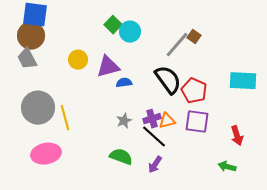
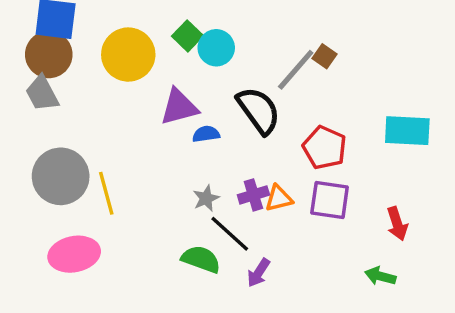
yellow circle: (78, 60) -> (128, 55), moved, size x1.6
black semicircle: (168, 80) -> (259, 110), moved
black line: (154, 137) -> (230, 234), moved

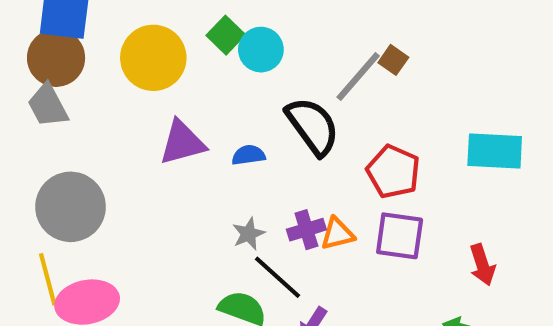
purple triangle: (179, 107) -> (182, 143), moved
yellow line: (106, 193) -> (48, 279), moved

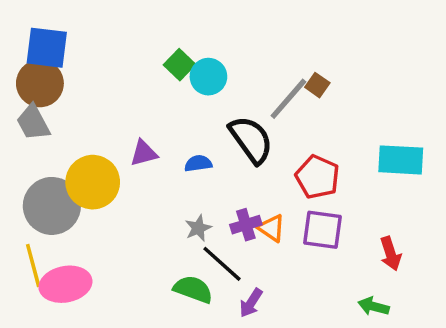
yellow circle: (153, 58) -> (93, 182), moved
purple triangle: (182, 143) -> (144, 153), size x0.7
orange triangle: (337, 234) -> (271, 228), turned 48

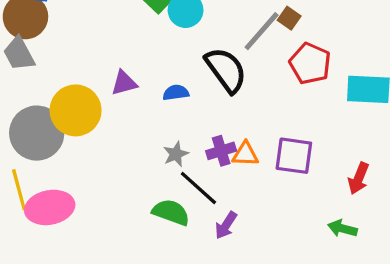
red pentagon: (317, 177) -> (310, 63), moved
orange triangle: (271, 228) -> (245, 154), turned -32
red arrow: (391, 254) -> (359, 178), turned 40

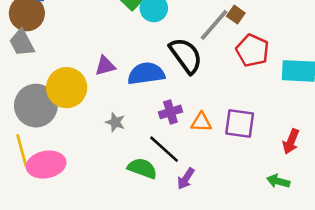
blue semicircle: (176, 93) -> (146, 74), size x1.8
purple cross: (221, 151) -> (170, 112), moved
gray star: (176, 154) -> (115, 122), moved, turned -30

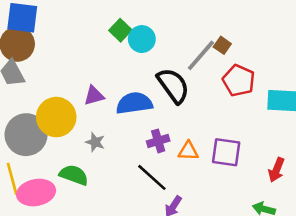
gray star: (115, 122) -> (95, 142), moved
green semicircle: (142, 168) -> (74, 175), moved

